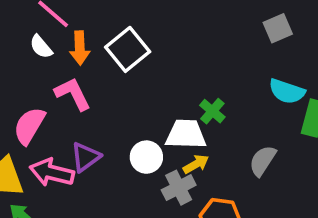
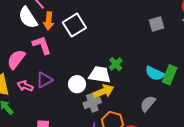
white semicircle: (41, 47) -> (28, 18), size x1.6
cyan semicircle: (287, 91) -> (155, 73), moved
gray semicircle: (263, 161) -> (148, 104), moved
yellow arrow: (196, 164) -> (103, 91), size x1.5
pink arrow: (52, 173) -> (25, 86), size x0.7

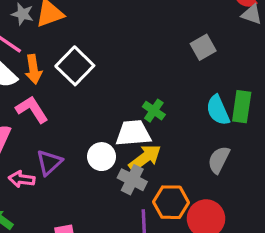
gray square: (157, 24) -> (203, 47), moved
cyan semicircle: (155, 73) -> (218, 110), turned 54
gray cross: (92, 103) -> (132, 180), turned -30

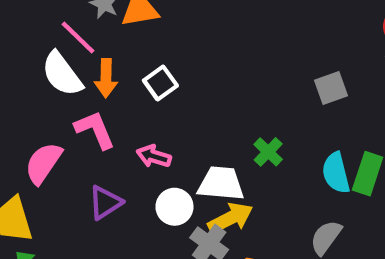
white square: (75, 66) -> (160, 83), size x0.7
green cross: (154, 111) -> (268, 152), moved
pink arrow: (22, 179) -> (154, 156), moved

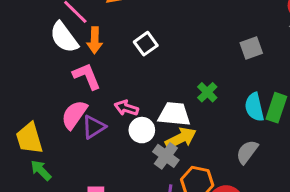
white square: (160, 83) -> (146, 44), moved
pink arrow: (154, 156) -> (126, 108), moved
pink semicircle: (43, 163) -> (74, 115), moved

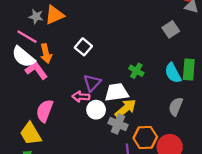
gray square: (251, 48) -> (171, 29), moved
pink L-shape: (87, 76) -> (36, 70), moved
purple triangle: (94, 127) -> (92, 83), moved
yellow trapezoid: (29, 138) -> (30, 134), moved

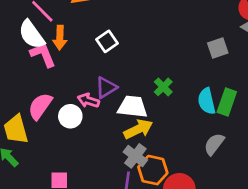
gray semicircle: (176, 107) -> (214, 144), moved
white circle: (96, 110) -> (70, 116), moved
gray cross: (118, 124) -> (135, 156), moved

